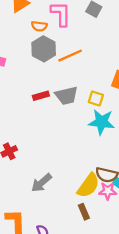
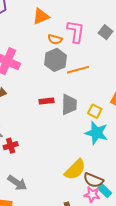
gray trapezoid: (66, 96) -> (69, 105), turned -85
gray arrow: (41, 183) -> (17, 183), moved, turned -114
yellow semicircle: (88, 186) -> (75, 170), moved

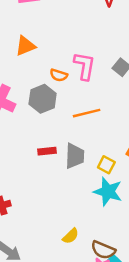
orange triangle: (41, 16) -> (25, 46), moved
gray hexagon: (56, 60) -> (43, 99), moved
yellow semicircle: (75, 170) -> (71, 236), moved, size x0.6

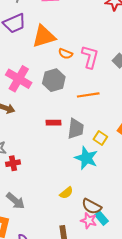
orange triangle: (25, 46) -> (44, 36), size x1.4
orange semicircle: (59, 75) -> (65, 54), moved
cyan star: (108, 192) -> (86, 158), moved

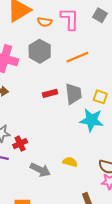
yellow semicircle: (66, 193) -> (70, 162), moved, turned -112
gray arrow: (16, 201) -> (40, 170), moved

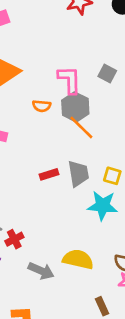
orange semicircle: (45, 22) -> (42, 106), moved
gray hexagon: (40, 51) -> (75, 107), moved
orange line: (77, 57) -> (81, 127), turned 70
yellow semicircle: (70, 162) -> (78, 259), size x1.6

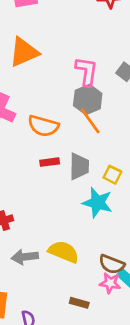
orange semicircle: (42, 106) -> (43, 126), moved, size x1.6
gray arrow: (41, 271) -> (25, 257), turned 140
brown rectangle: (102, 306) -> (79, 303), turned -60

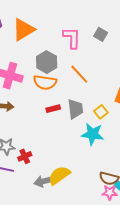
gray hexagon: (88, 100) -> (47, 62), moved
yellow square: (112, 175) -> (101, 112), turned 32
yellow semicircle: (64, 252) -> (59, 175), moved, turned -50

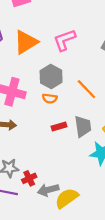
pink L-shape: (72, 38) -> (65, 40), moved, turned -110
orange semicircle: (45, 82) -> (50, 98), size x0.6
gray arrow: (44, 181) -> (48, 190), moved

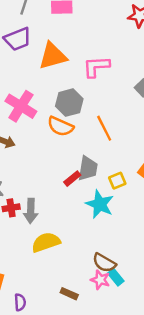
orange semicircle: (50, 98) -> (60, 126), size x1.5
red rectangle: (59, 126) -> (72, 179), moved, turned -40
gray arrow: (48, 190) -> (31, 211), moved, turned -90

